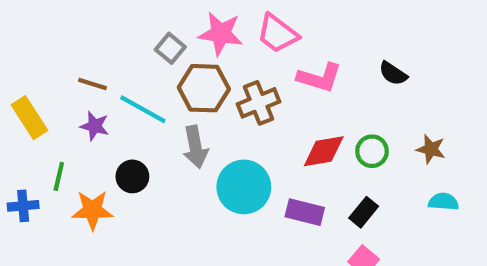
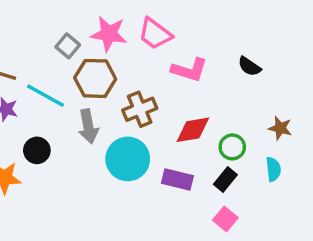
brown cross: (259, 103) -> (140, 109), moved
green circle: (372, 151) -> (232, 147), moved
cyan semicircle: (443, 202) -> (273, 169), moved, turned 80

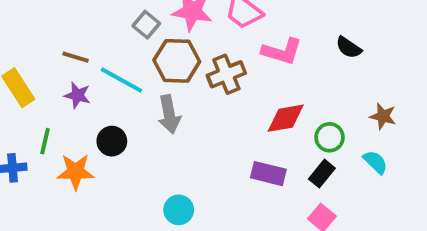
brown cross: (140, 109) -> (226, 74), moved
cyan circle: (128, 159) -> (179, 210), moved, size x0.6
cyan semicircle: (273, 169) -> (375, 162), turned -40

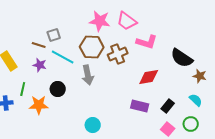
gray square: (146, 25) -> (54, 35), moved, turned 32
black semicircle: (349, 48) -> (182, 58), moved, size x1.6
green circle: (330, 137) -> (191, 124), moved

